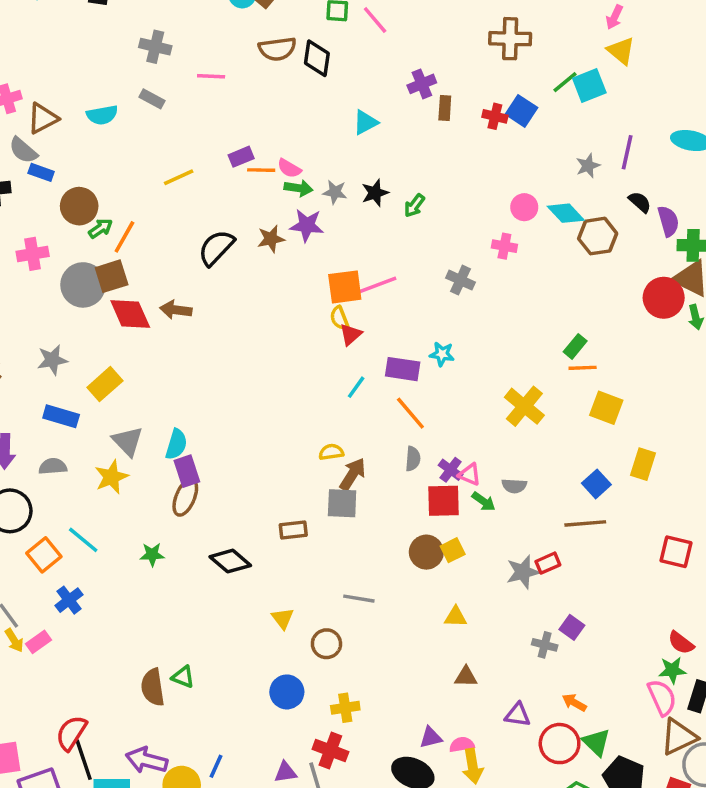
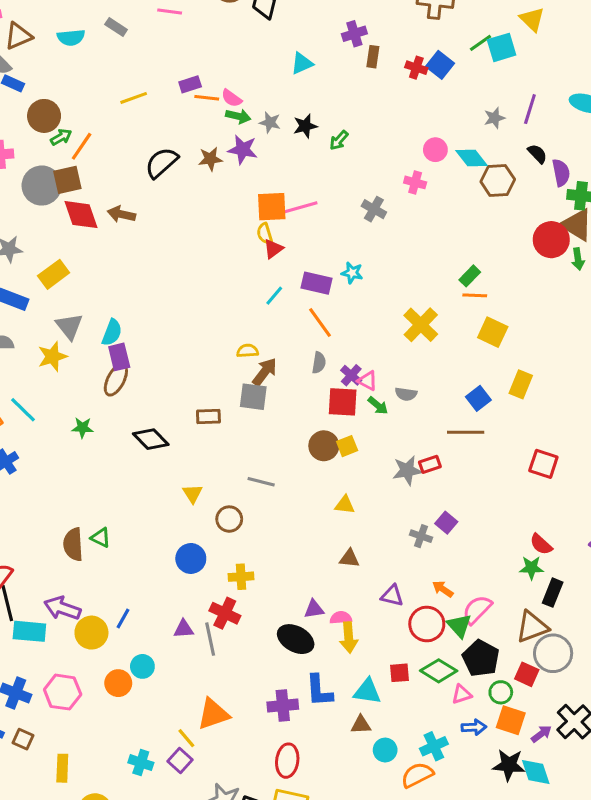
pink semicircle: (662, 697) -> (477, 610), moved, turned -116

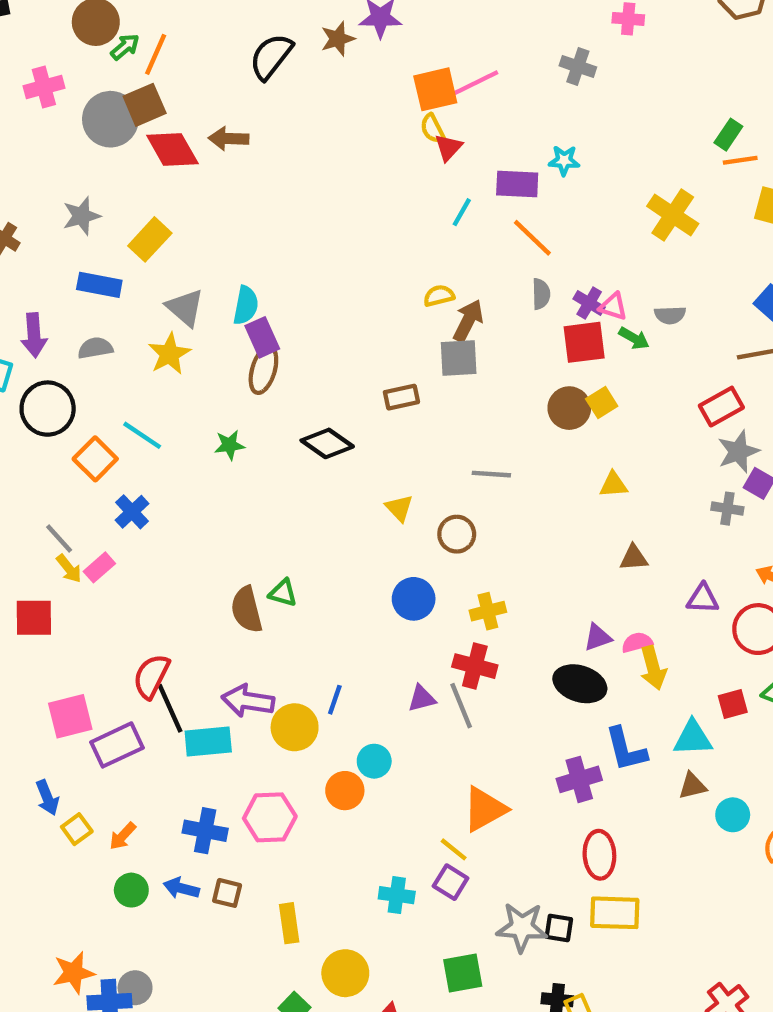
red rectangle: (430, 464) -> (721, 407), size x1.4
gray star: (407, 470) -> (738, 452), moved

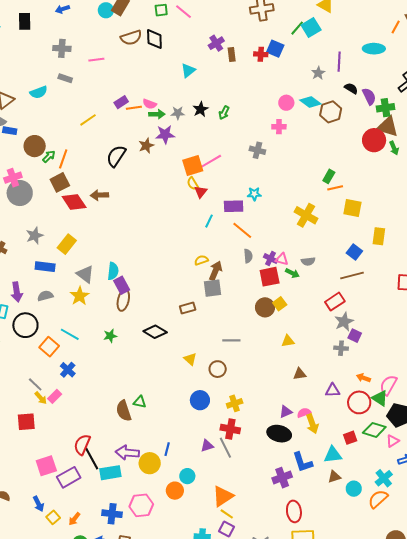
gray circle: (110, 119) -> (20, 193), moved
orange triangle: (485, 809) -> (223, 496), moved

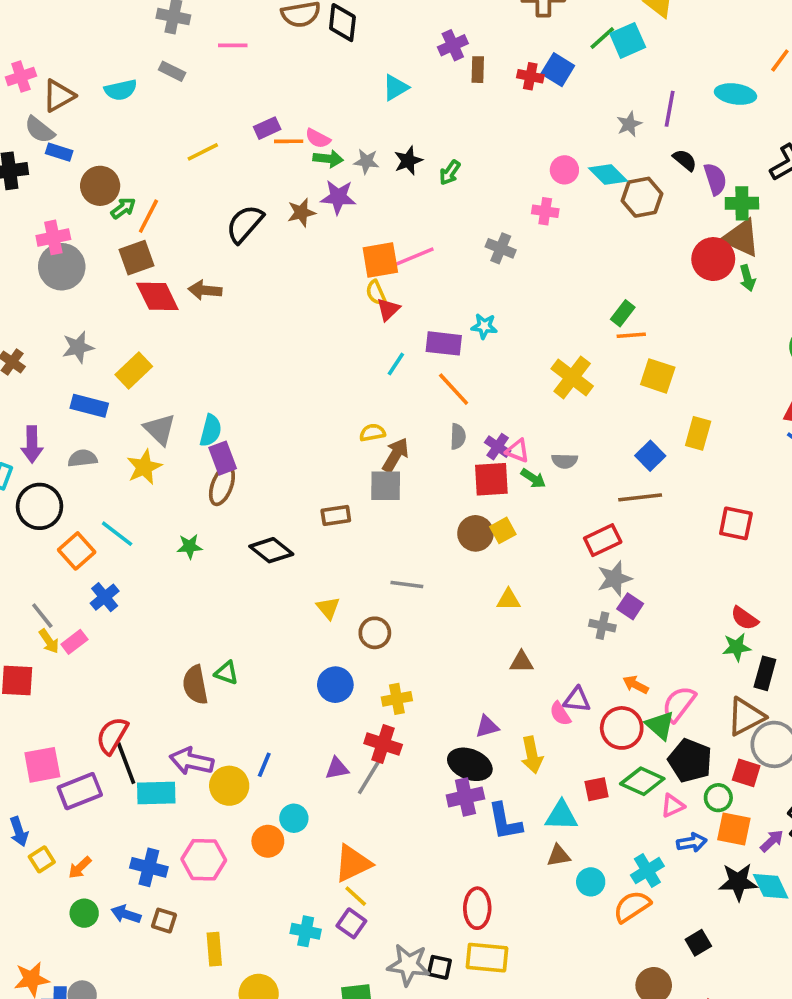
pink semicircle: (304, 413) -> (560, 714), moved, turned -112
gray line: (225, 448) -> (369, 776), turned 50
purple cross: (282, 478) -> (465, 797), moved

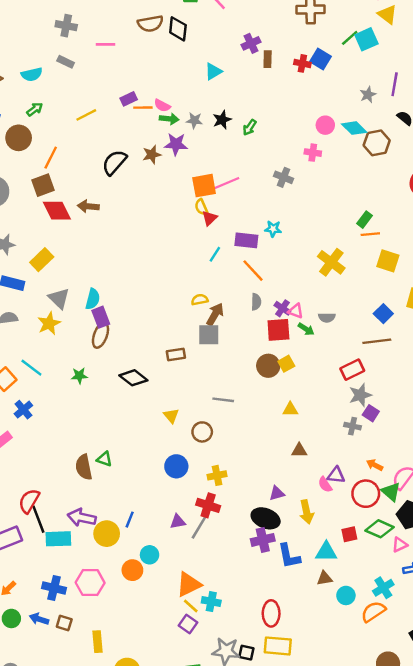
green arrow: (123, 208) -> (35, 109), moved
cyan cross: (306, 931) -> (211, 602), moved

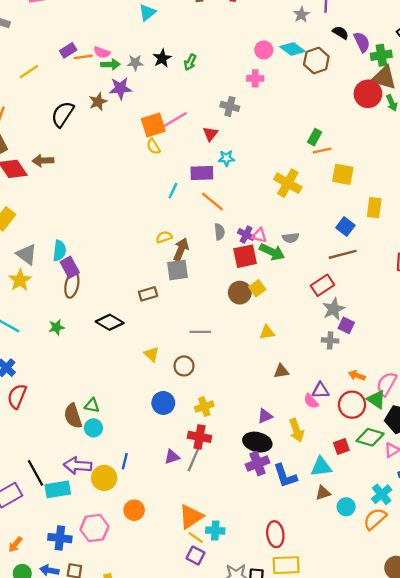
red triangle: (209, 218) -> (210, 134), moved
green arrow: (306, 329) -> (272, 252), size x1.5
red semicircle: (29, 501) -> (17, 396), moved
cyan circle: (150, 555) -> (93, 428), moved

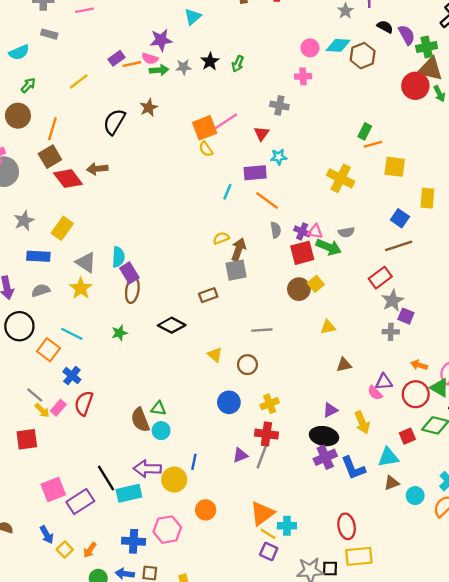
cyan diamond: (292, 49) -> (338, 45), turned -30
purple star: (120, 88) -> (161, 40), moved

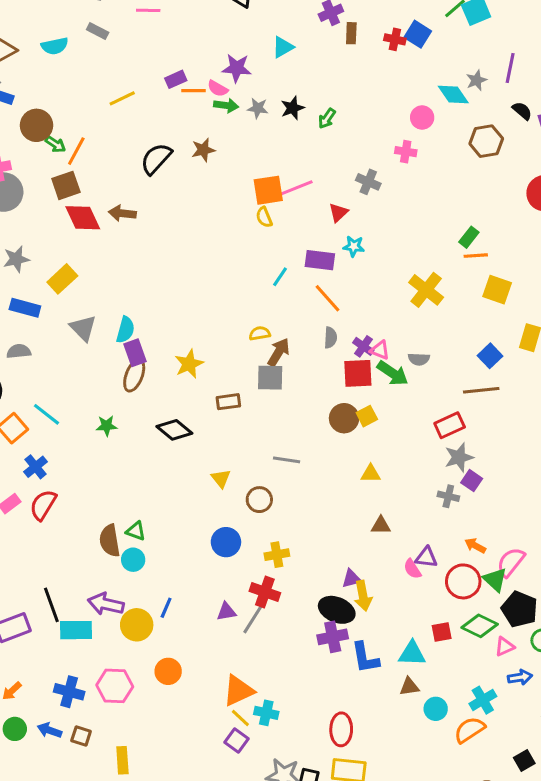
cyan diamond: (338, 45) -> (453, 95), moved, turned 40
green arrow: (28, 85) -> (55, 144), moved, turned 70
yellow star: (81, 288) -> (189, 364), moved
yellow arrow: (362, 422) -> (363, 596), moved

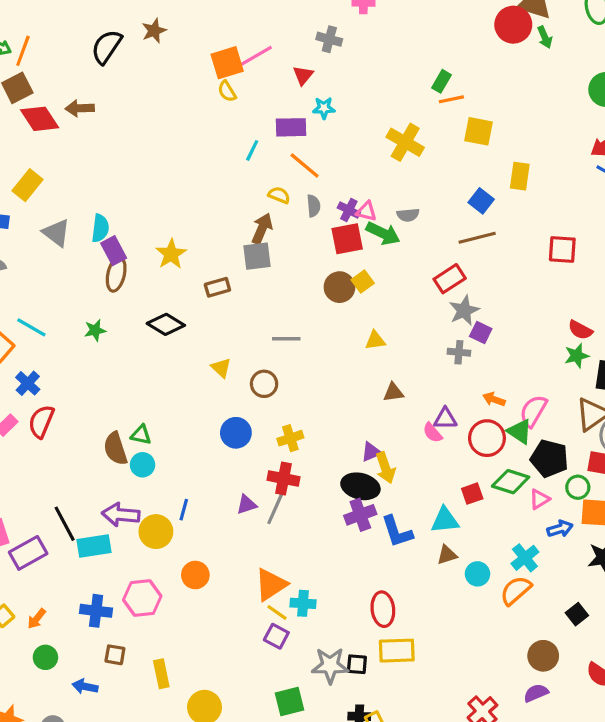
yellow semicircle: (260, 333) -> (279, 195), moved, turned 40
blue arrow: (50, 730) -> (85, 686), moved

